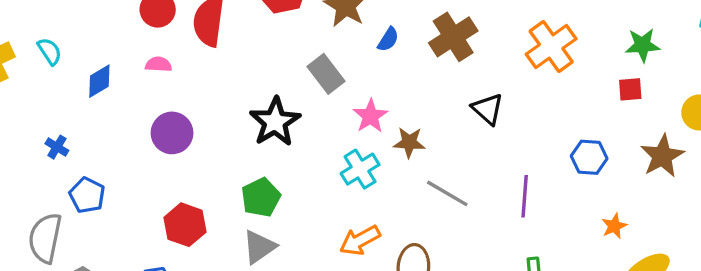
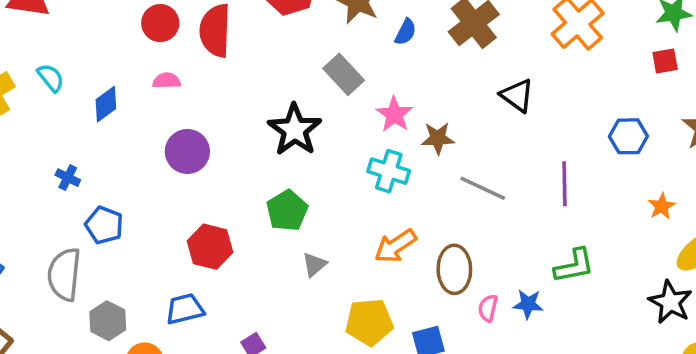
cyan cross: (360, 169) -> (389, 171), turned -36
gray triangle: (259, 247) -> (314, 265), moved, size x0.7

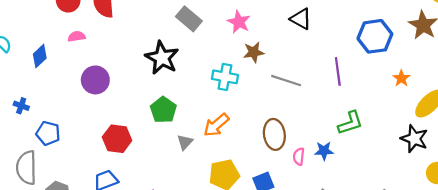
pink star: (394, 114) -> (239, 22), moved
blue hexagon: (628, 136) -> (375, 36), size x1.4
orange arrow: (395, 246) -> (216, 125), moved

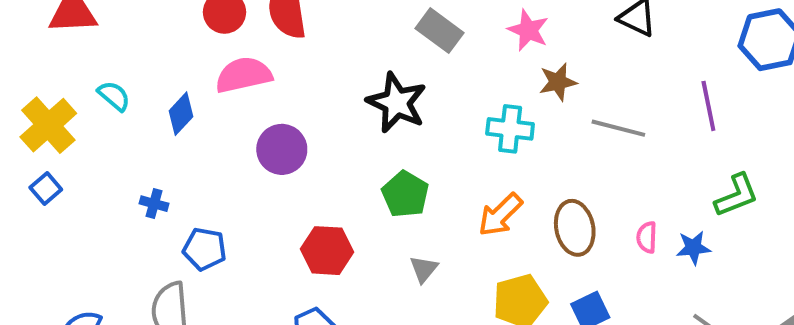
pink semicircle: (77, 36) -> (244, 75), size x1.8
brown ellipse: (274, 134) -> (575, 228), moved
gray triangle: (185, 142) -> (424, 269), moved
pink semicircle: (299, 157) -> (647, 237), moved

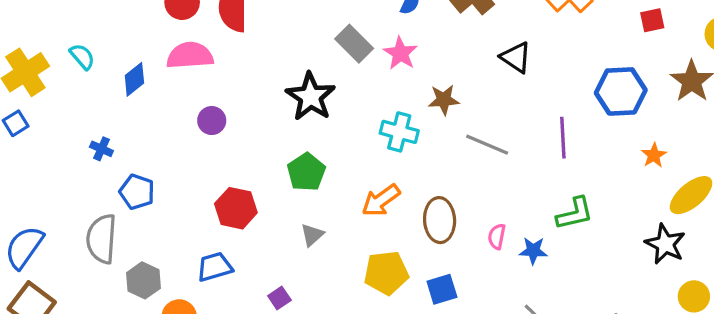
pink star: (528, 30) -> (400, 53), moved
purple circle: (282, 149) -> (212, 121), size x0.7

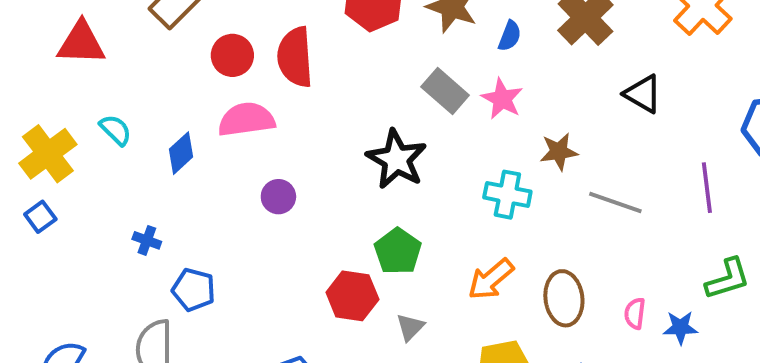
red hexagon: (236, 208) -> (352, 296), moved

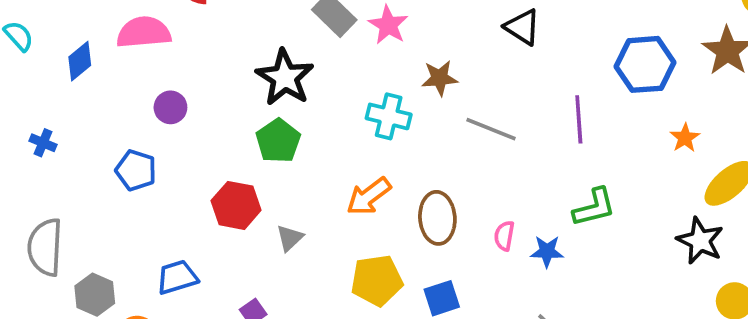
green pentagon: (398, 251) -> (278, 141), moved
blue pentagon: (194, 290) -> (136, 170), moved

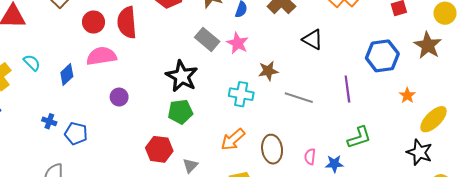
green pentagon: (278, 141) -> (180, 112), turned 30
blue pentagon: (136, 170) -> (76, 134), moved

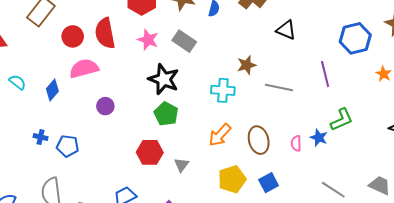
pink star: (238, 43) -> (148, 40), moved
green pentagon: (180, 112) -> (166, 114), turned -30
blue star: (334, 164) -> (319, 138), moved, turned 30

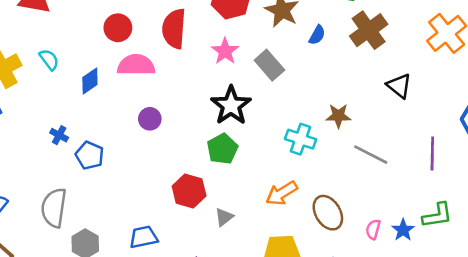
red circle: (73, 36) -> (118, 28), moved
brown ellipse: (259, 140) -> (328, 213), turned -32

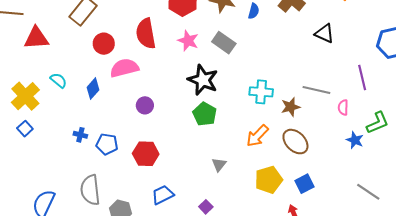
brown star: (338, 116) -> (291, 107), moved
red hexagon: (189, 191) -> (146, 154), moved
pink semicircle: (373, 229) -> (343, 107), moved

